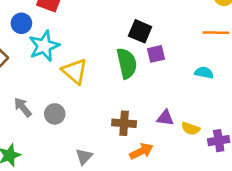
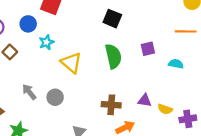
black square: (140, 31) -> (112, 19), moved
cyan star: (44, 46) -> (46, 42), size x0.6
purple square: (156, 54) -> (148, 49), moved

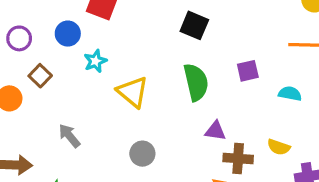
gray circle: (55, 97) -> (142, 154), moved
purple triangle: (145, 100) -> (215, 131), moved
brown cross: (111, 105) -> (238, 158), moved
yellow semicircle: (165, 109) -> (279, 147), moved

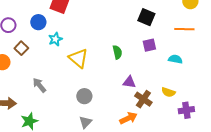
black square: (194, 25) -> (146, 17), moved
green semicircle: (196, 82) -> (117, 52), size x0.6
brown cross: (238, 158) -> (143, 99), turned 30

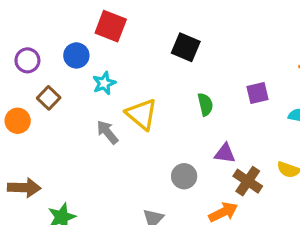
black square: (146, 17) -> (186, 47), moved
gray arrow: (39, 85) -> (107, 132), moved
gray circle: (84, 96) -> (184, 176), moved

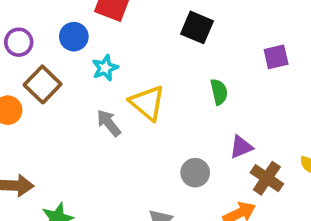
purple square: (258, 93) -> (276, 57), moved
brown square: (49, 98) -> (43, 84), size x1.4
purple triangle: (225, 153) -> (241, 147), turned -30

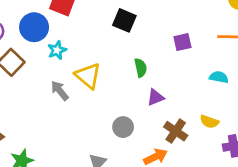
blue circle: (74, 37) -> (34, 27), size x1.4
purple triangle: (241, 147) -> (155, 97), moved

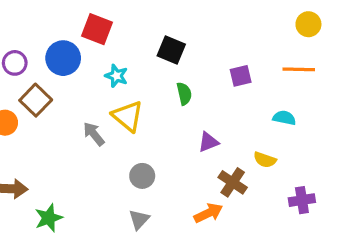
cyan star: (57, 50) -> (116, 76), moved, turned -30
green semicircle: (141, 68) -> (184, 94), moved
yellow semicircle: (209, 122) -> (265, 160), moved
gray circle: (123, 127) -> (142, 176), moved

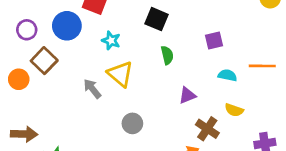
orange line: (299, 69) -> (262, 66), moved
cyan semicircle: (284, 118) -> (227, 75), moved

